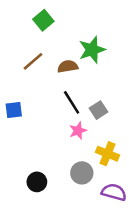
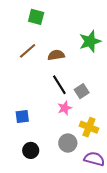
green square: (43, 20) -> (36, 17), turned -35
green star: (92, 50) -> (90, 41), moved
blue square: (14, 110) -> (22, 117), moved

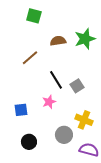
brown line: (28, 51) -> (30, 58), moved
brown semicircle: (56, 55) -> (58, 41), moved
pink star: (65, 108) -> (49, 102), moved

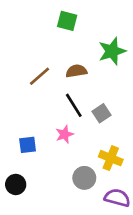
green square: (34, 16) -> (67, 21), moved
brown semicircle: (58, 41) -> (76, 71), moved
black circle: (29, 142) -> (16, 184), moved

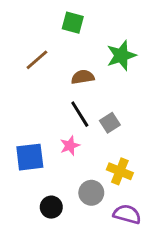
brown line: (39, 76) -> (37, 60), moved
blue square: (28, 145) -> (30, 157), size x1.5
black circle: (16, 184) -> (51, 207), moved

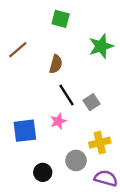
brown line: (37, 60) -> (18, 50), moved
brown semicircle: (83, 77) -> (56, 64), moved, turned 114
yellow cross: (120, 171) -> (100, 143), turned -36

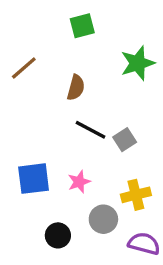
green square: (61, 19) -> (82, 26), turned -30
black line: (67, 95) -> (90, 130), turned -30
pink star: (58, 121) -> (79, 182), moved

